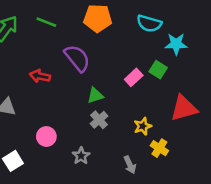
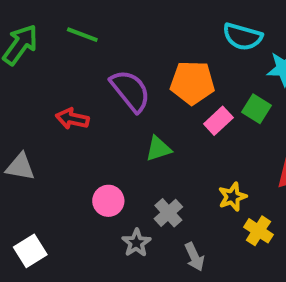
orange pentagon: (98, 18) -> (192, 83), moved
gray cross: (99, 120) -> (168, 213), moved
pink circle: (46, 137) -> (108, 201), moved
gray arrow: (130, 165) -> (194, 257), moved

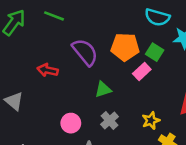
green square: (256, 109) -> (155, 52), moved
gray triangle: (20, 167) -> (14, 101), turned 30
gray cross: (168, 213) -> (110, 120), moved

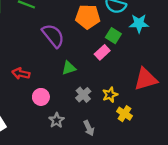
orange pentagon: (125, 47) -> (88, 17), moved
red arrow: (48, 70) -> (21, 74), moved
gray cross: (110, 120) -> (83, 95), moved

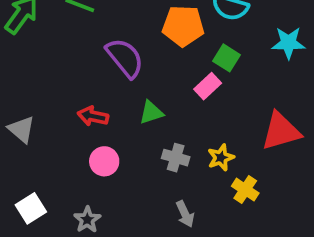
cyan star: (139, 23) -> (288, 43), moved
red arrow: (21, 74) -> (93, 116), moved
gray cross: (83, 95) -> (176, 158), turned -32
gray star: (57, 120) -> (87, 220), moved

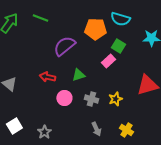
purple semicircle: (125, 58) -> (64, 46), turned -90
pink circle: (104, 161) -> (64, 98), moved
yellow cross: (245, 190) -> (126, 130), moved

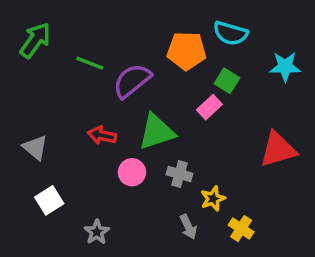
green line: (40, 18) -> (90, 63), moved
green triangle: (78, 75) -> (157, 132), size x1.6
yellow star: (115, 99) -> (213, 199), moved
white square: (14, 126) -> (49, 200), moved

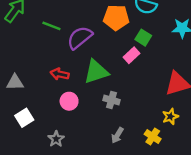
gray triangle: (35, 148) -> (15, 82), turned -42
pink circle: (132, 172) -> (69, 101), moved
yellow star: (213, 199) -> (170, 117), moved
gray arrow: (188, 227) -> (117, 135), turned 56

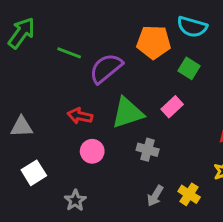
pink rectangle: (131, 55) -> (172, 107), moved
yellow cross: (153, 137) -> (189, 194), moved

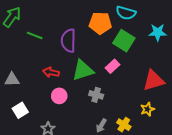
green line: (69, 53) -> (35, 35), moved
purple semicircle: (106, 68) -> (68, 41), turned -50
green square: (189, 68) -> (124, 41), size x1.5

